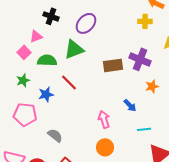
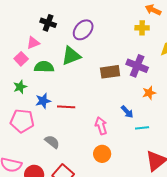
red line: (69, 82) -> (66, 107), moved, turned -42
cyan line: (144, 129) -> (142, 128), moved

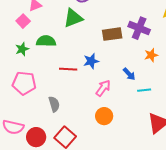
green semicircle: (44, 67) -> (46, 41), moved
blue star: (43, 101) -> (91, 61), moved
pink arrow: (101, 126) -> (103, 88), turned 54
gray semicircle: (52, 142) -> (54, 104), turned 35

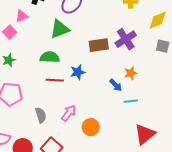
purple cross: (139, 28) -> (126, 39), turned 35
green semicircle: (46, 41) -> (50, 57), moved
orange star: (151, 55) -> (131, 73), moved
pink arrow: (103, 88) -> (69, 113), moved

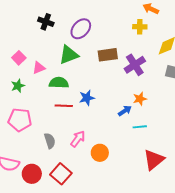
pink triangle: (22, 16) -> (39, 68), moved
brown rectangle: (99, 45) -> (108, 55), moved
blue arrow: (116, 85) -> (125, 111), turned -80

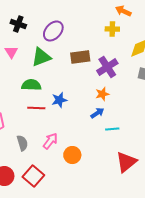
pink triangle: (39, 68) -> (11, 52), moved, turned -40
orange star: (140, 99) -> (102, 94), moved

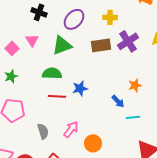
yellow cross: (112, 29) -> (110, 17), moved
purple cross: (107, 67) -> (128, 41), moved
orange star: (102, 94) -> (135, 85), moved
blue arrow: (97, 113) -> (118, 101), turned 80

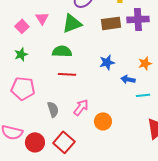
purple cross: (128, 41) -> (138, 19), turned 30
blue star: (80, 88) -> (107, 62), moved
blue arrow: (118, 101) -> (128, 79), turned 144

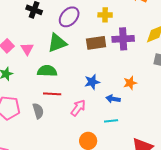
pink triangle: (42, 18) -> (27, 49), moved
cyan line: (143, 95) -> (111, 121), moved
pink arrow: (81, 107) -> (78, 108), moved
gray semicircle: (53, 109) -> (38, 111), moved

